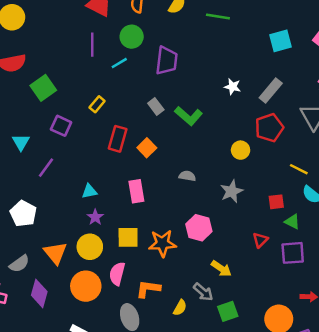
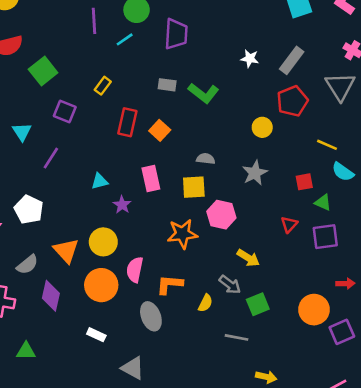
gray rectangle: (156, 107) -> (167, 85), turned -42
purple star: (95, 217) -> (122, 205), moved
yellow square: (128, 237) -> (194, 187), moved

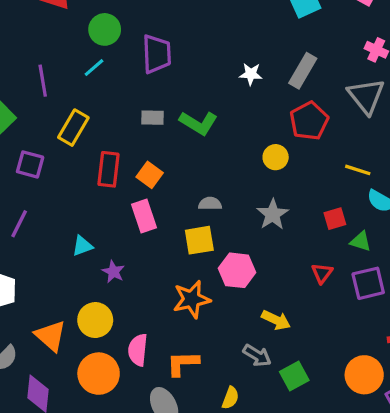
purple line: (94, 21) -> (43, 81), moved
yellow rectangle: (103, 86) -> (73, 128), size x1.5
pink rectangle: (151, 179) -> (144, 216), moved
yellow semicircle: (205, 303) -> (230, 398), moved

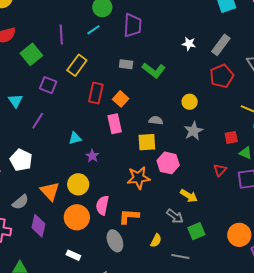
yellow circle: (276, 157) -> (190, 102), moved

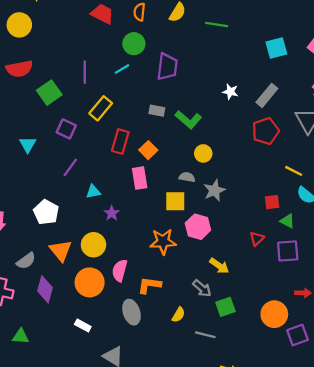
yellow circle: (190, 102) -> (203, 153), moved
purple line: (38, 121) -> (70, 167), moved
gray star: (193, 131) -> (214, 190), moved
white pentagon: (21, 160) -> (46, 212), moved

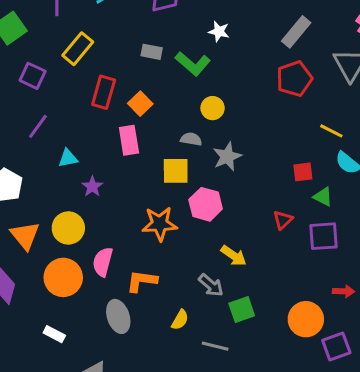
white star: (230, 92) -> (219, 31), moved

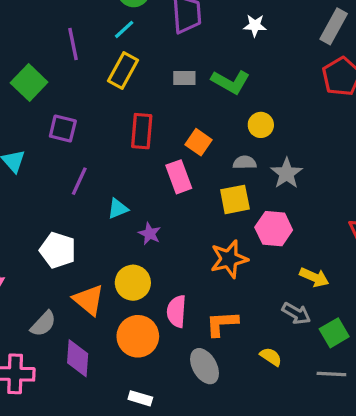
white star: (219, 31) -> (255, 26), moved
yellow rectangle: (78, 49) -> (123, 71), moved
orange square: (140, 104) -> (198, 142), moved
yellow semicircle: (180, 320) -> (271, 357), turned -75
gray line: (215, 346) -> (331, 374), moved

